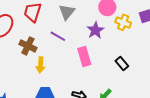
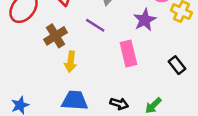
brown cross: (28, 46) -> (55, 36), turned 30

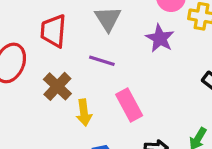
pink rectangle: (128, 53) -> (129, 105), moved

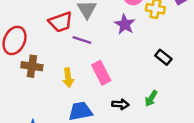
red trapezoid: (53, 31) -> (61, 22), moved, turned -115
brown cross: (57, 86) -> (32, 66), moved, turned -36

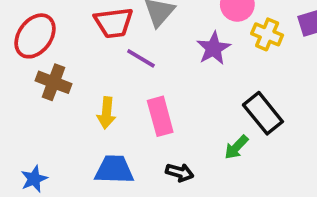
black rectangle: (163, 57) -> (263, 113), size x1.5
green arrow: (151, 98) -> (236, 147), moved

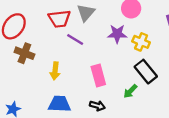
yellow cross: (267, 34) -> (141, 42), moved
purple star: (214, 48) -> (117, 34), turned 30
pink rectangle: (160, 116) -> (98, 76), moved

